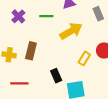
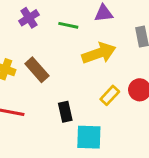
brown rectangle: (31, 51) -> (37, 70), turned -66

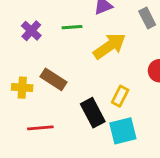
yellow rectangle: (110, 95) -> (120, 96), moved
black rectangle: (65, 112) -> (93, 113), size x1.4

